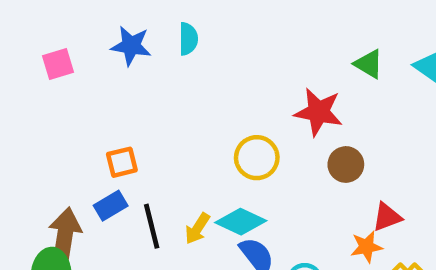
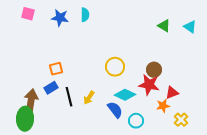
pink square: (58, 64) -> (28, 14), moved, turned 32
red star: (318, 112) -> (149, 85), moved
cyan diamond: (241, 222) -> (125, 95), moved

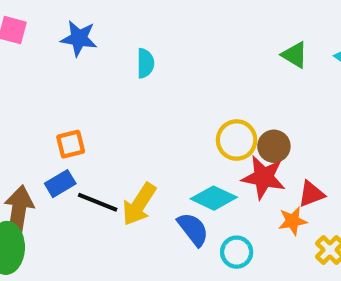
cyan semicircle: (85, 15) -> (145, 63), moved
yellow circle: (115, 67) -> (237, 140), moved
black line: (69, 97) -> (98, 202), turned -54
yellow arrow: (89, 98) -> (139, 204), size x1.5

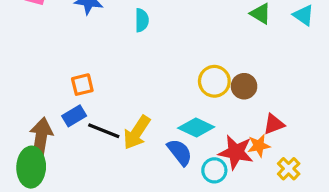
red star: (264, 177) -> (236, 152), moved

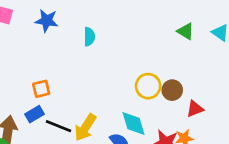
red triangle: (274, 124) -> (195, 109), moved
cyan diamond: (196, 127) -> (133, 124), turned 48

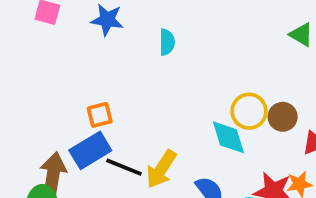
blue rectangle: (35, 114) -> (90, 150), size x1.5
cyan diamond: (133, 124) -> (228, 137), moved

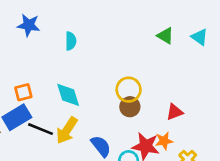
brown circle: (283, 117) -> (130, 107), moved
cyan diamond: (228, 137) -> (68, 95), moved

